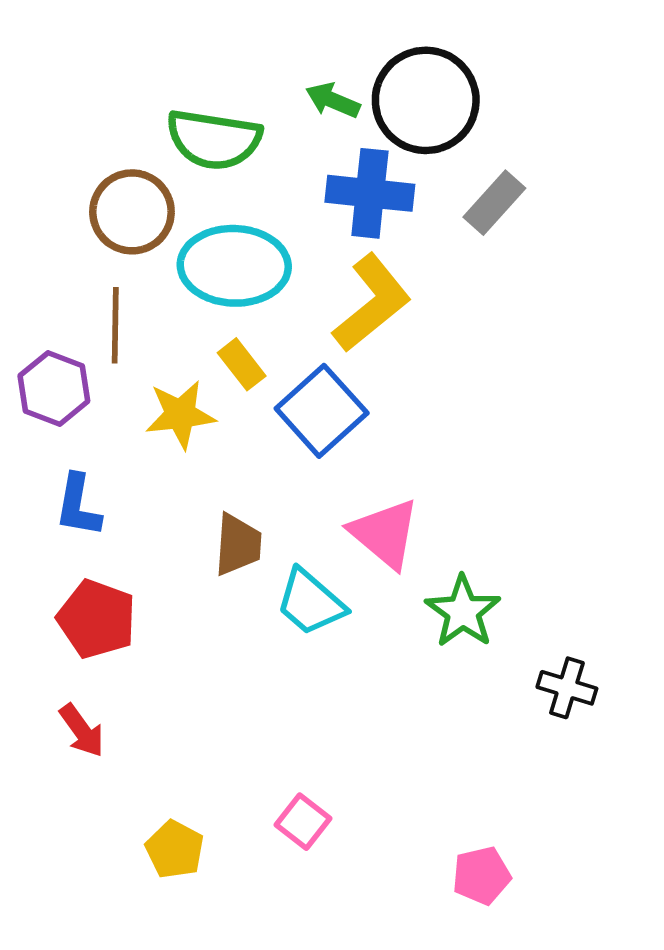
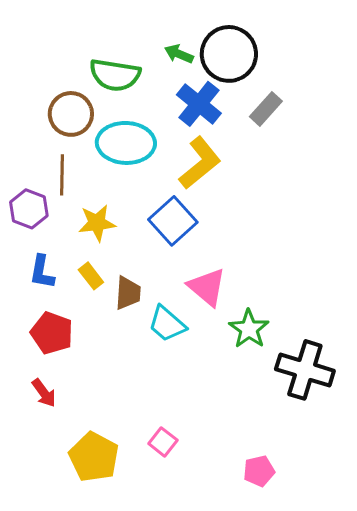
blue cross: (370, 193) -> (199, 104), turned 33
yellow rectangle: (242, 364) -> (91, 276), moved
black cross: (567, 688) -> (305, 370), size x1.8
yellow pentagon: (175, 849) -> (94, 457), size x1.6

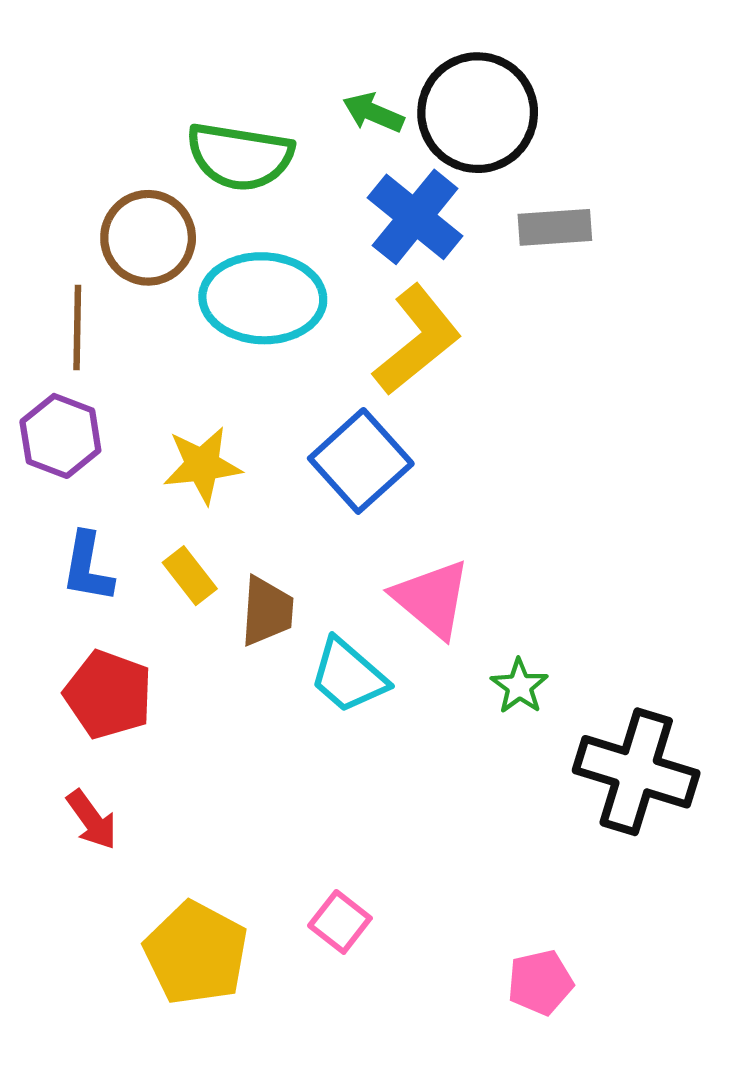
gray rectangle: (266, 109) -> (555, 227), turned 44
brown line: (62, 175) -> (77, 327), moved
green star: (249, 329) -> (519, 686), size x0.7

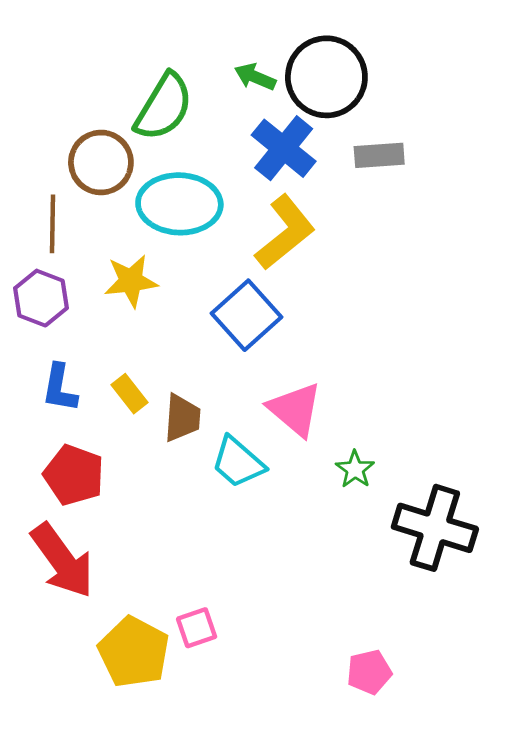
green semicircle: (240, 156) -> (164, 107), turned -68
yellow star: (202, 465) -> (131, 281), moved
red arrow: (92, 820) -> (62, 561), size x1.8
pink square: (340, 922) -> (197, 628), moved, turned 33

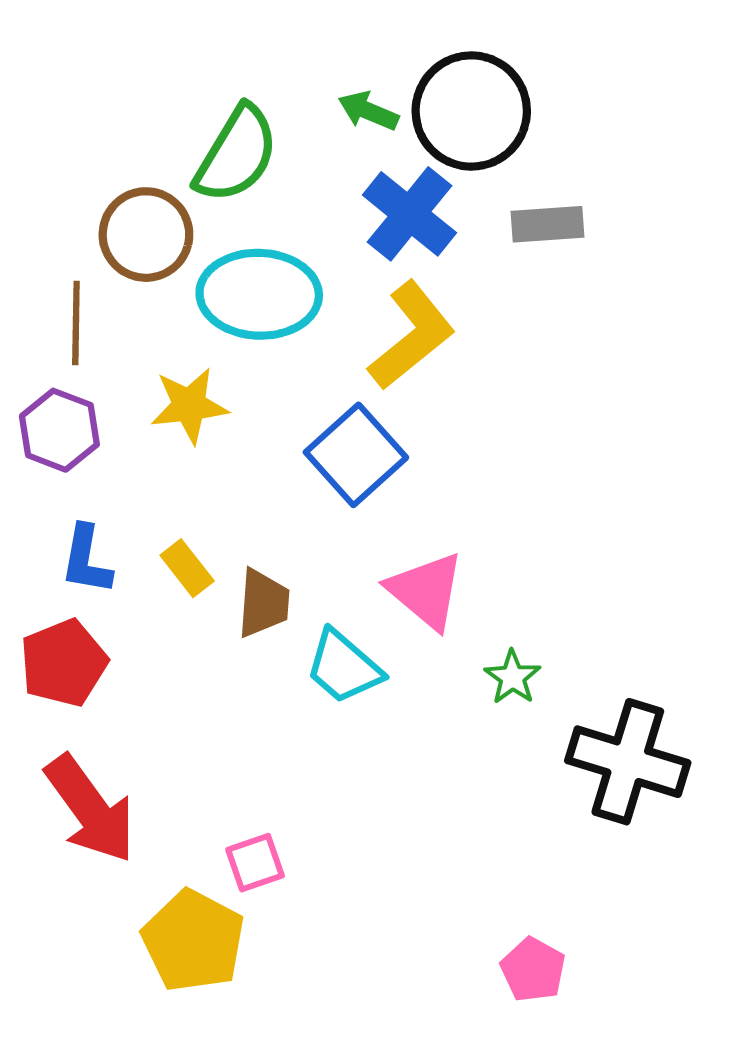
red pentagon: (74, 475) -> (64, 663), moved, turned 30
pink square: (197, 628) -> (255, 863), moved
pink pentagon: (369, 672) -> (533, 970), turned -30

